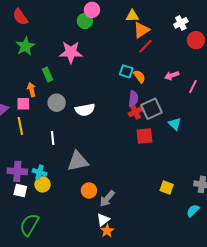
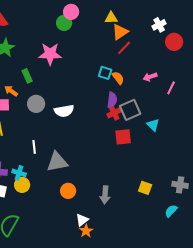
orange arrow: (31, 90) -> (11, 91), turned -40
white line: (53, 138) -> (34, 147), moved
gray arrow: (107, 199) -> (105, 195), moved, turned -36

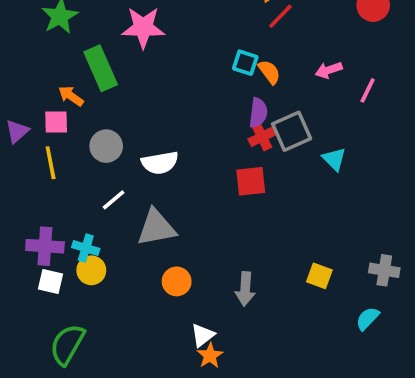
green rectangle: (27, 76) -> (101, 68), size x1.6
gray circle: (36, 104) -> (106, 146), moved
white semicircle: (64, 111) -> (160, 163), moved
red square: (123, 137) -> (251, 181), moved
white line: (34, 147) -> (114, 200), turned 56

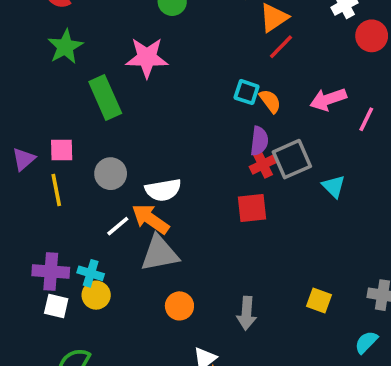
pink arrow: (329, 70) -> (328, 99), size x1.4
orange arrow: (71, 96) -> (150, 219), moved, size x1.5

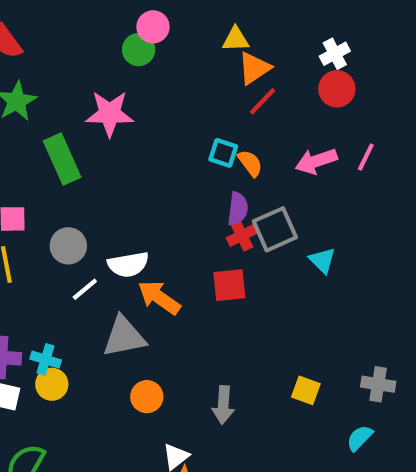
red circle: (372, 36) -> (337, 89), moved
pink line: (366, 119) -> (366, 157), moved
orange arrow: (150, 219) -> (159, 297), moved
white line: (118, 226) -> (85, 289), moved

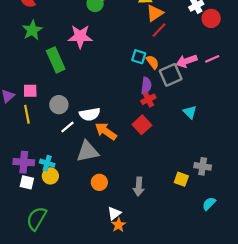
red circle: (337, 89) -> (211, 18), moved
pink line: (366, 157) -> (212, 59), turned 40
gray square: (275, 229) -> (171, 75), moved
red square: (229, 285) -> (142, 125), turned -36
gray cross: (378, 384) -> (203, 166), moved

